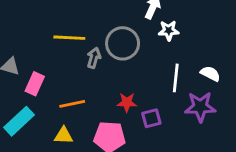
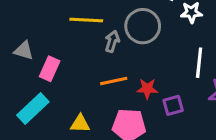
orange line: (72, 104) -> (114, 81), moved

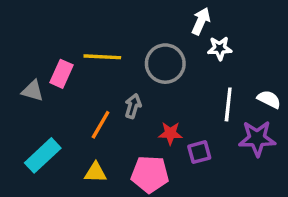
gray arrow: (112, 41) -> (133, 106), moved
pink rectangle: (50, 69) -> (61, 74), moved
orange line: (114, 81) -> (101, 125), moved, turned -48

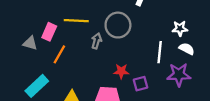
white star: (220, 48) -> (180, 28), moved
gray arrow: (133, 106) -> (97, 41), moved
orange line: (101, 125) -> (59, 54), moved

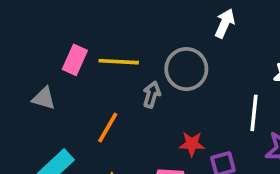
pink rectangle: (49, 32) -> (75, 60), moved
orange line: (59, 54) -> (108, 128), moved

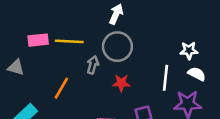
white arrow: (225, 23) -> (116, 14), moved
pink rectangle: (75, 60) -> (38, 40), turned 60
red star: (192, 144) -> (121, 83), moved

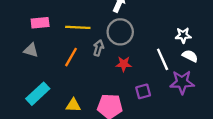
pink rectangle: (38, 40) -> (40, 23), moved
white line: (166, 78) -> (163, 59), turned -30
orange line: (61, 88) -> (71, 57), moved

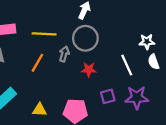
white semicircle: (190, 56) -> (154, 62), turned -136
purple star: (182, 82) -> (137, 97), moved

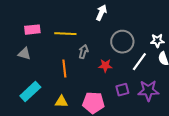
gray circle: (85, 38) -> (122, 42), moved
orange line: (37, 63) -> (64, 69), moved, turned -36
white line: (127, 65) -> (139, 62), turned 60

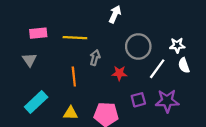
gray triangle: (24, 54) -> (29, 60), turned 40

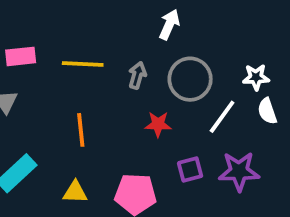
white arrow: (115, 14) -> (169, 24), moved
gray arrow: (95, 58) -> (137, 75), moved

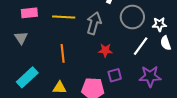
gray arrow: (137, 75) -> (94, 23), size x1.5
gray circle: (190, 79) -> (132, 17), moved
purple square: (190, 169) -> (115, 75), moved

